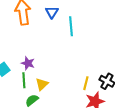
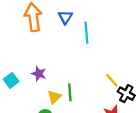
green line: (24, 80) -> (70, 92), moved
yellow line: (86, 83) -> (112, 80), moved, turned -56

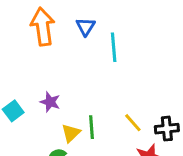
yellow line: (112, 80) -> (133, 123), moved
black cross: (126, 94) -> (167, 129), turned -35

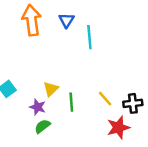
purple star: (50, 102) -> (38, 107), moved
yellow triangle: (71, 133) -> (51, 89), moved

